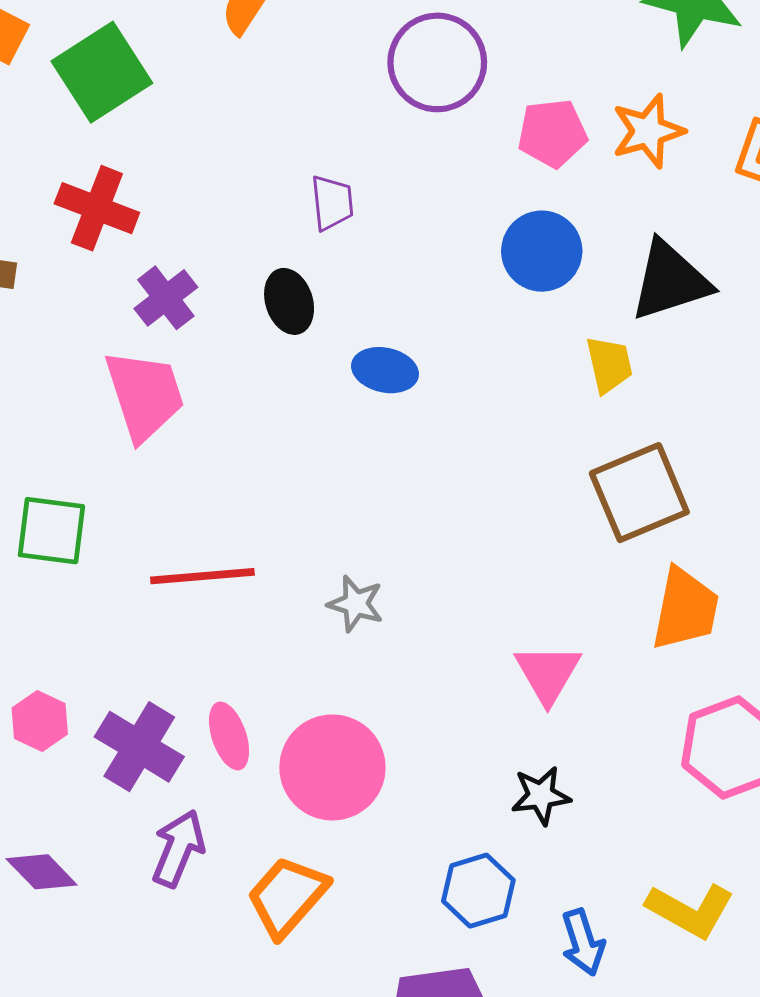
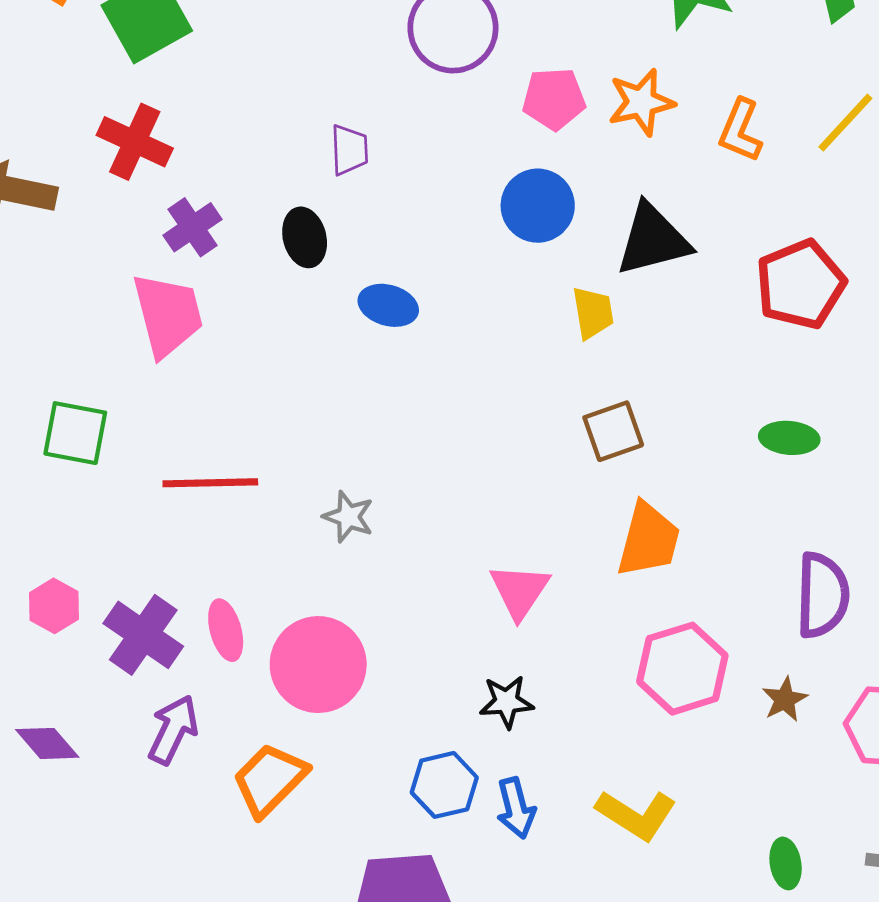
brown square: (639, 493) -> (613, 431), size x0.7
blue arrow: (583, 942) -> (516, 808), moved

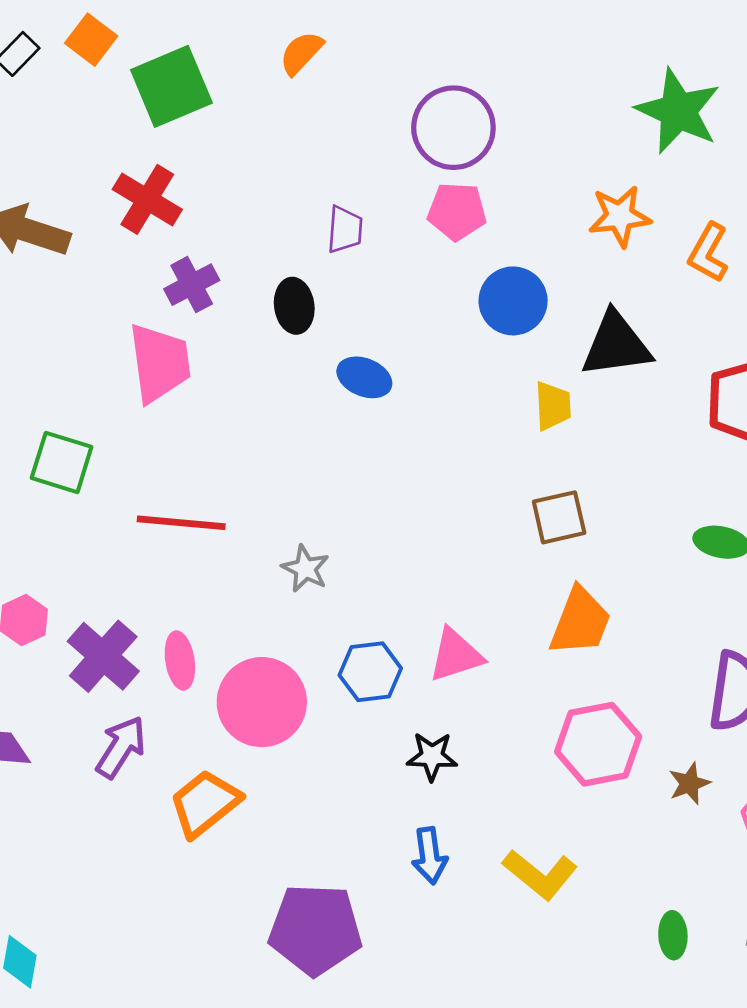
pink pentagon: (554, 99) -> (457, 211), moved
pink triangle: (520, 591) -> (456, 655), turned 32
blue hexagon: (444, 785) -> (370, 672), moved

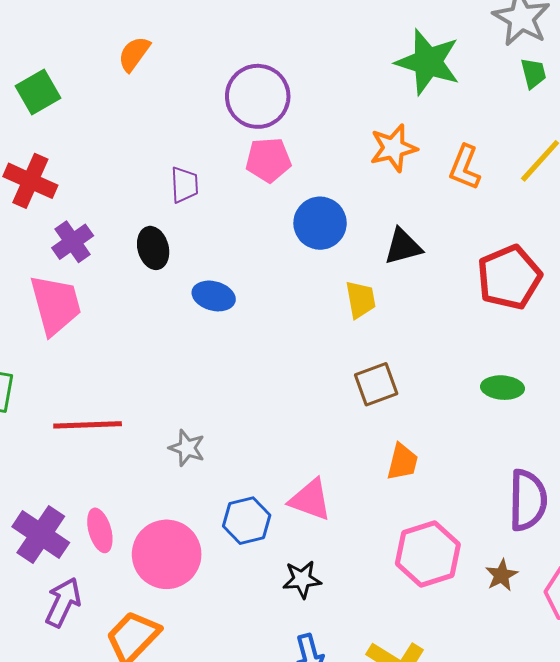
green square: (171, 86) -> (38, 92), size x0.7
black triangle: (616, 345) -> (403, 247), size x0.7
orange trapezoid: (580, 622) -> (402, 462), size x0.7
pink triangle: (456, 655) -> (310, 500), turned 45

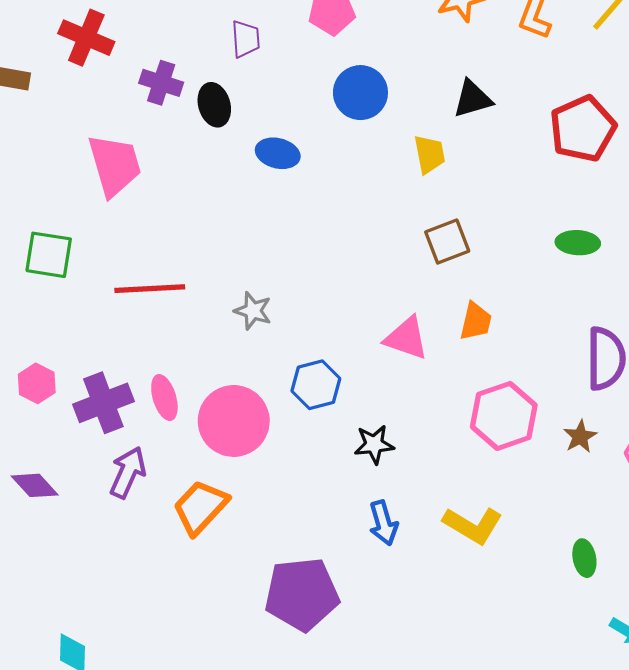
blue circle: (320, 223) -> (360, 93), moved
purple cross: (73, 242) -> (161, 83), moved, turned -36
pink triangle: (310, 500) -> (406, 338), moved
purple cross: (41, 535) -> (103, 403), turned 36

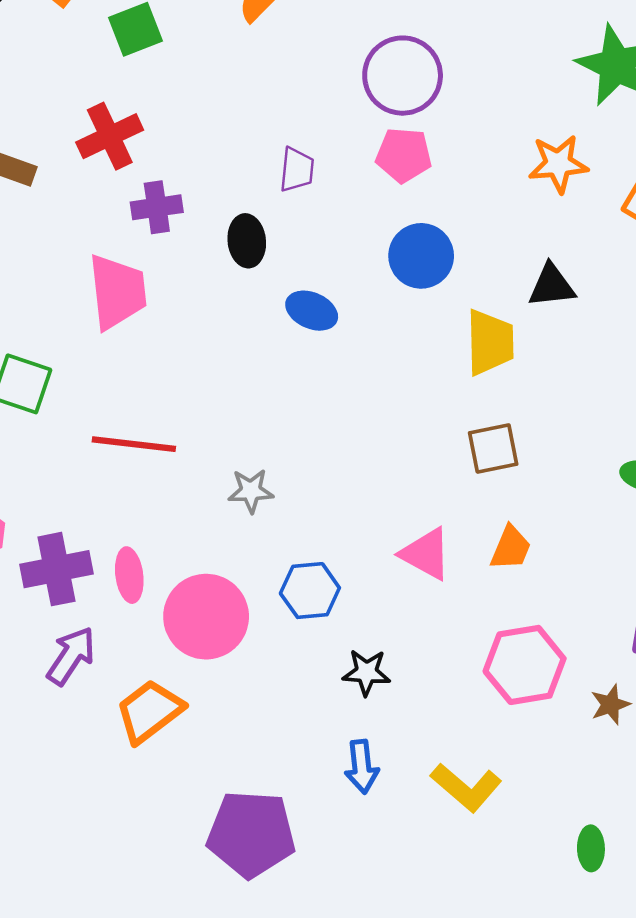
red cross: (86, 38) -> (110, 136), turned 32
purple cross: (161, 83) -> (157, 207), moved, turned -36
yellow trapezoid: (430, 154) -> (490, 342), size x1.4
gray star: (253, 311) -> (251, 491), turned -30

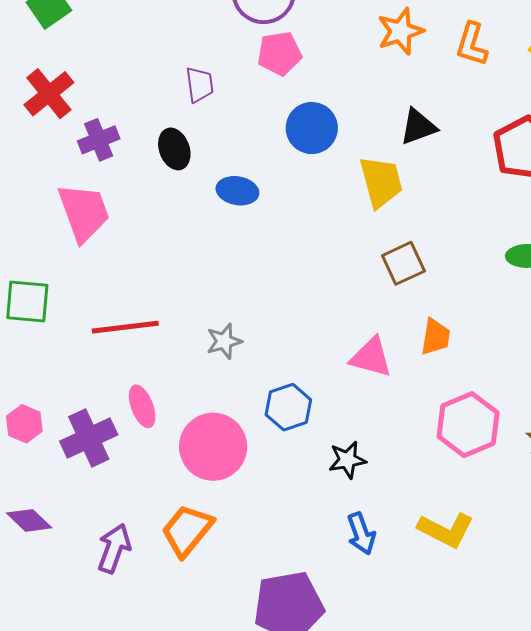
pink ellipse: (129, 575) -> (142, 406), moved
purple arrow: (71, 656) -> (114, 548), moved

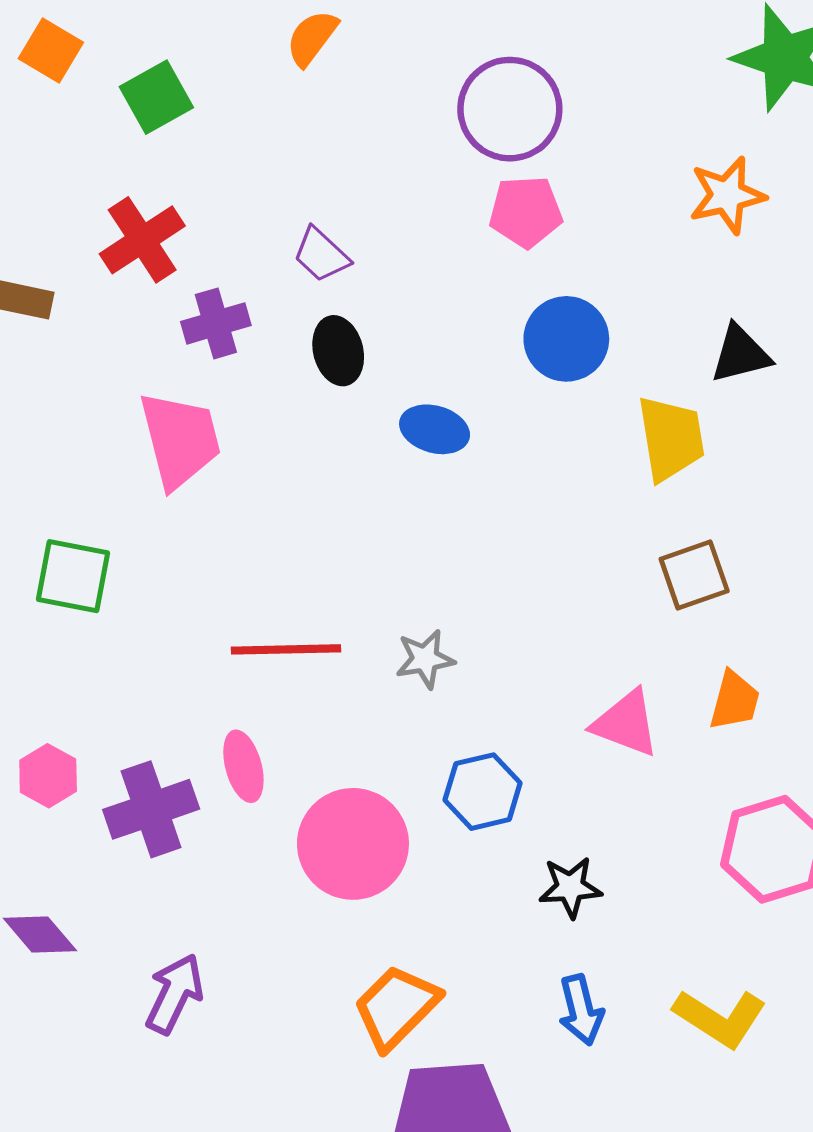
purple trapezoid: (200, 85) -> (321, 255), moved, turned 135
red line: (125, 327) -> (286, 649), moved
gray star: (224, 341) -> (425, 659), moved
orange trapezoid: (187, 530) -> (396, 1007), moved

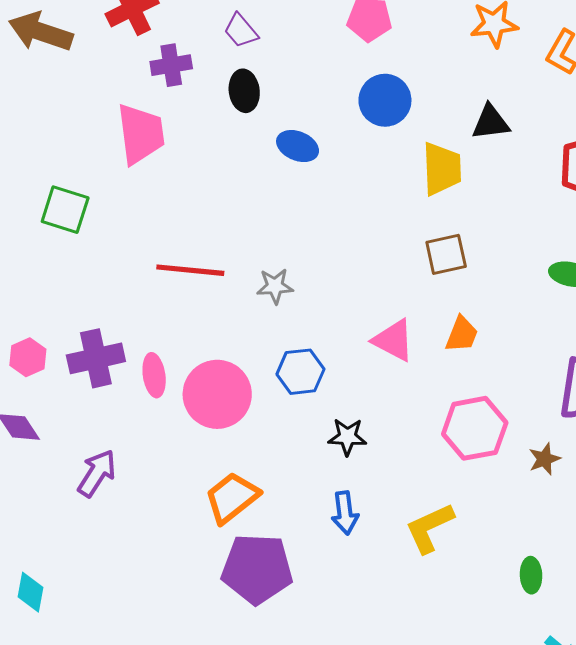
pink ellipse: (243, 766) -> (154, 375), moved
pink hexagon: (48, 776) -> (28, 357), moved
yellow L-shape: (720, 1018) -> (430, 528), turned 116

